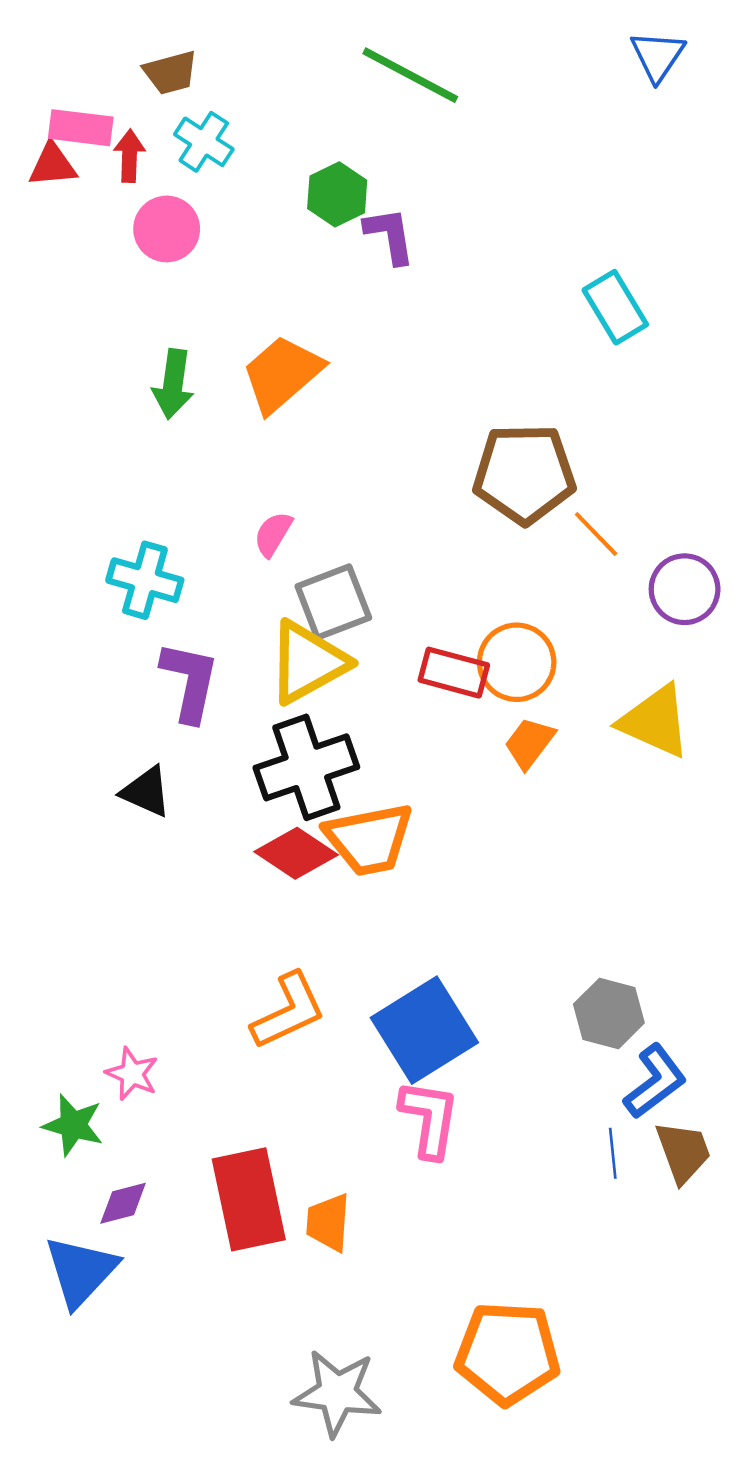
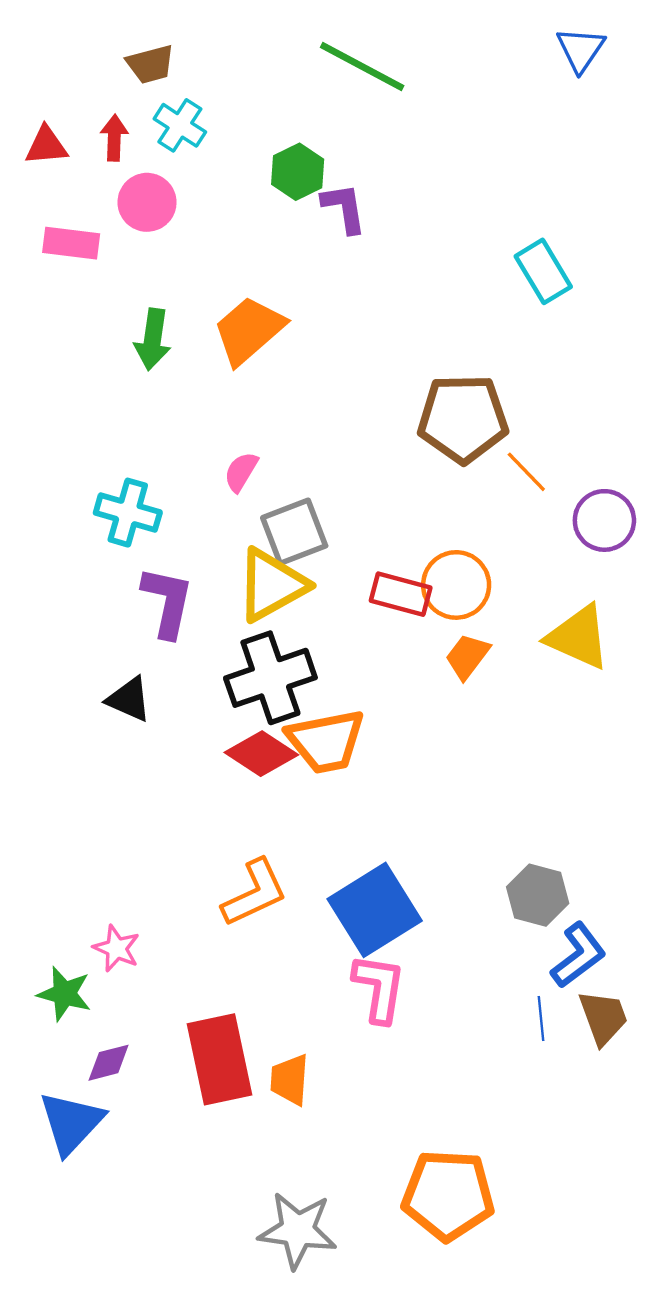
pink rectangle: (81, 128) -> (71, 243), moved

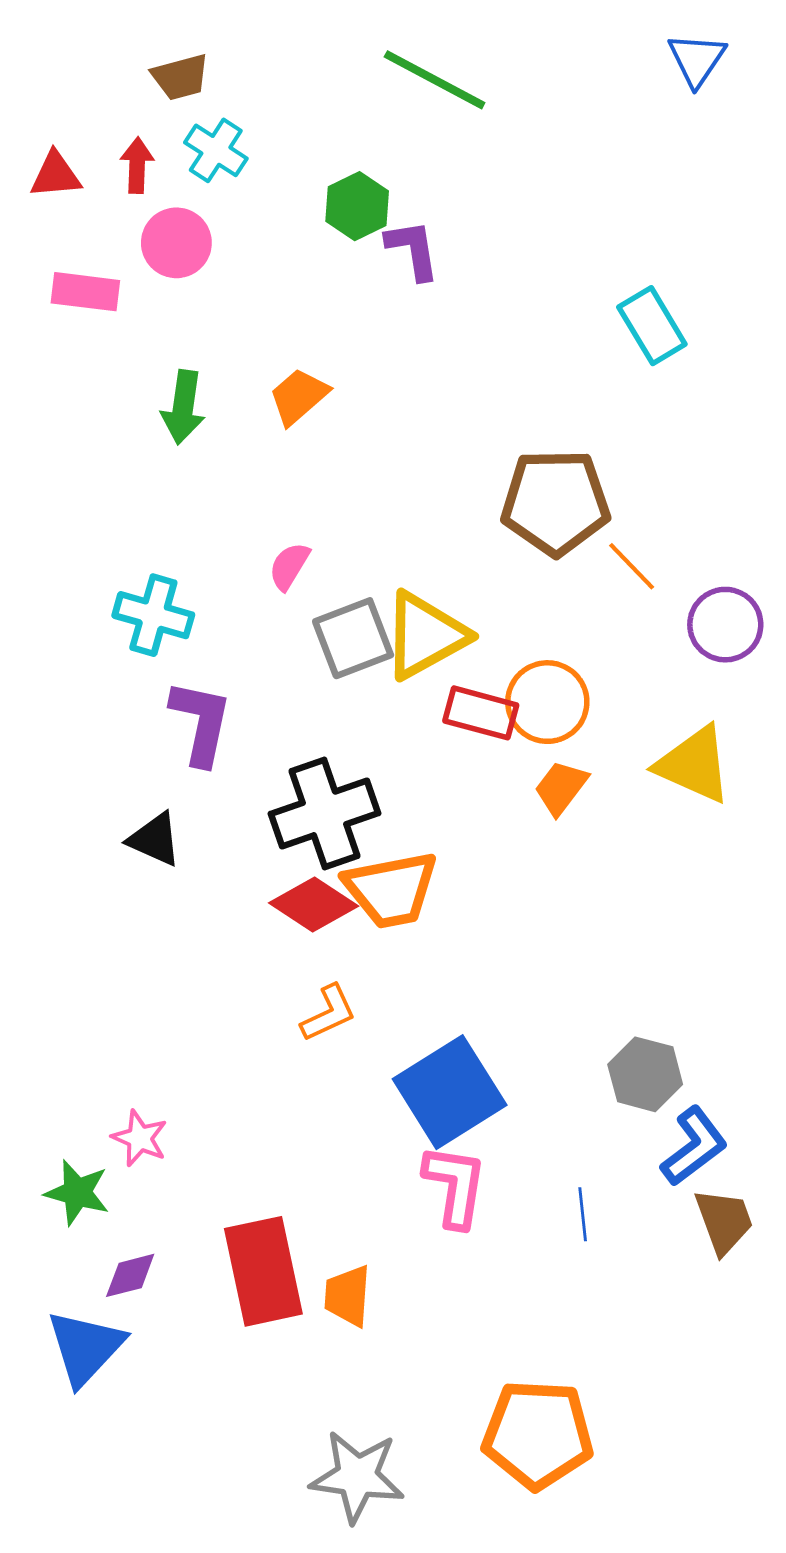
orange trapezoid: (249, 330) -> (299, 396), size x0.7
yellow triangle: (272, 585) -> (425, 635), moved
orange L-shape: (255, 893) -> (329, 1013), moved, size x0.7
blue line: (541, 1019) -> (583, 1214), moved

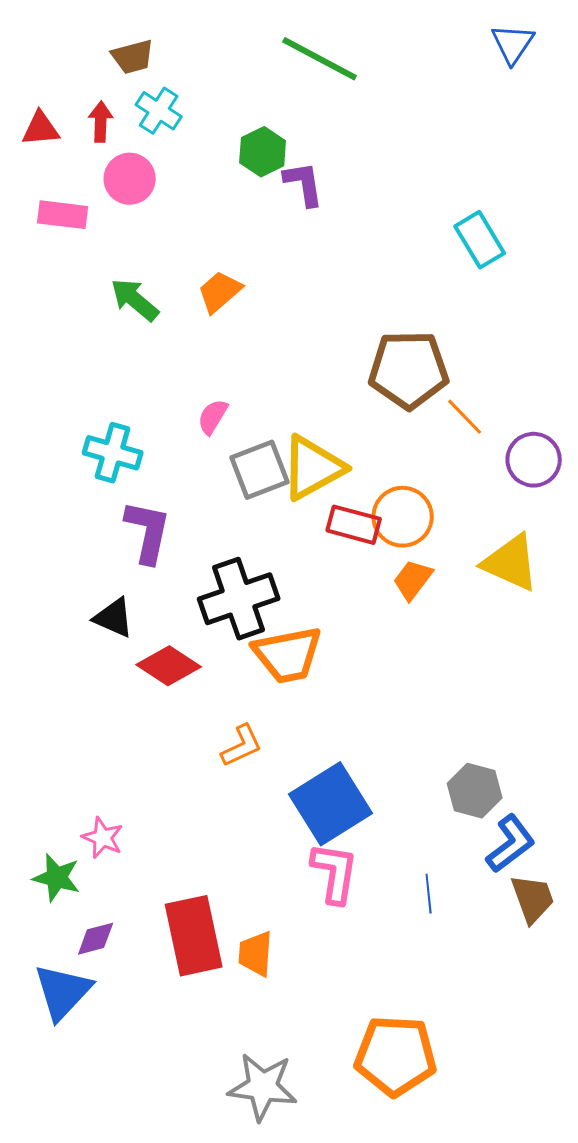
green arrow: (183, 407) -> (135, 300), turned 122
red diamond: (314, 905) -> (169, 666), moved

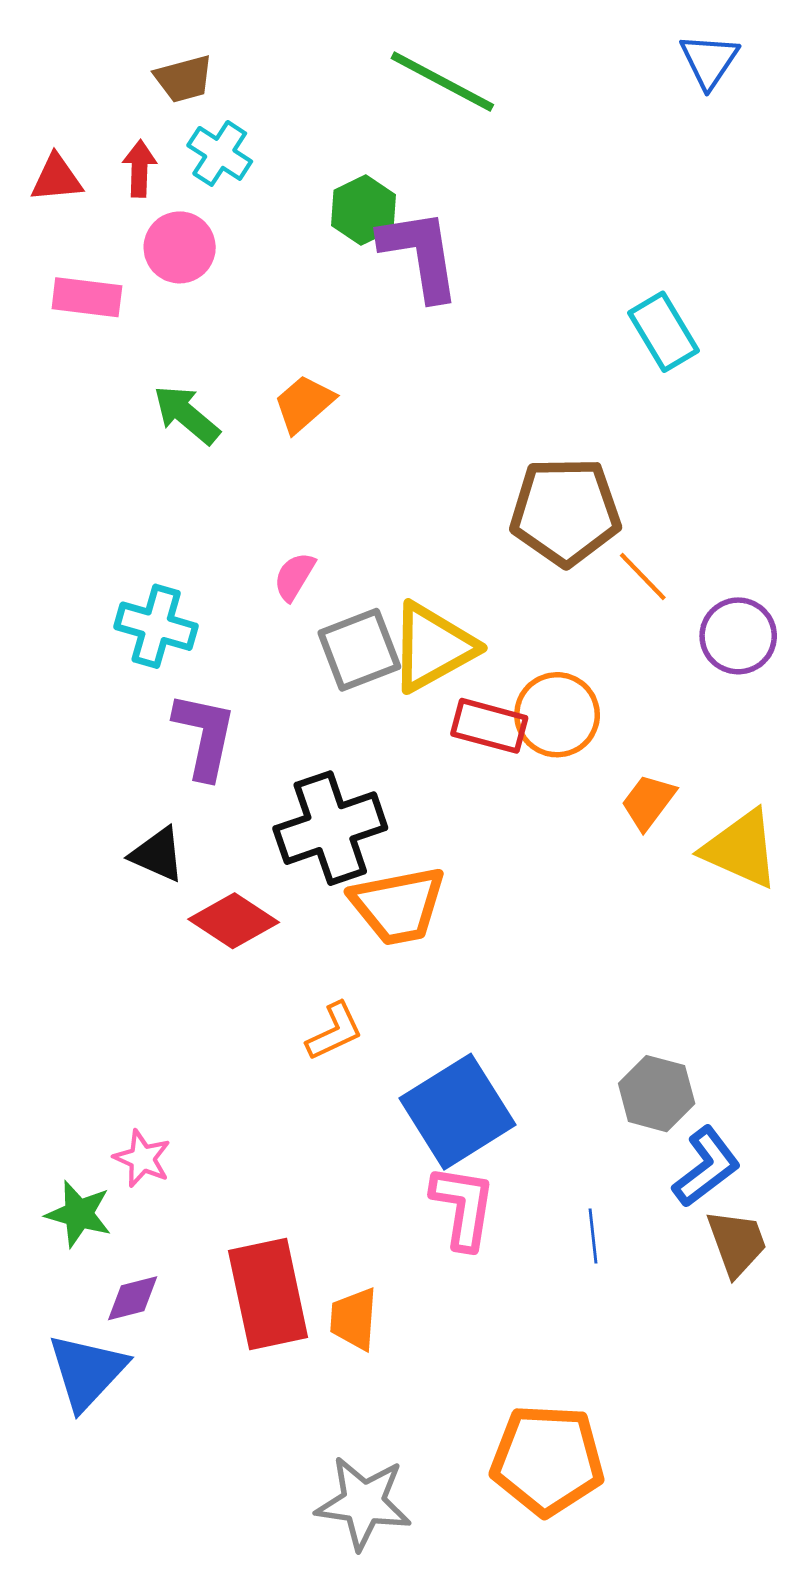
purple L-shape: (304, 184) -> (420, 254), size x1.5
yellow triangle: (511, 563) -> (741, 849), moved
orange trapezoid: (413, 580) -> (648, 802), moved

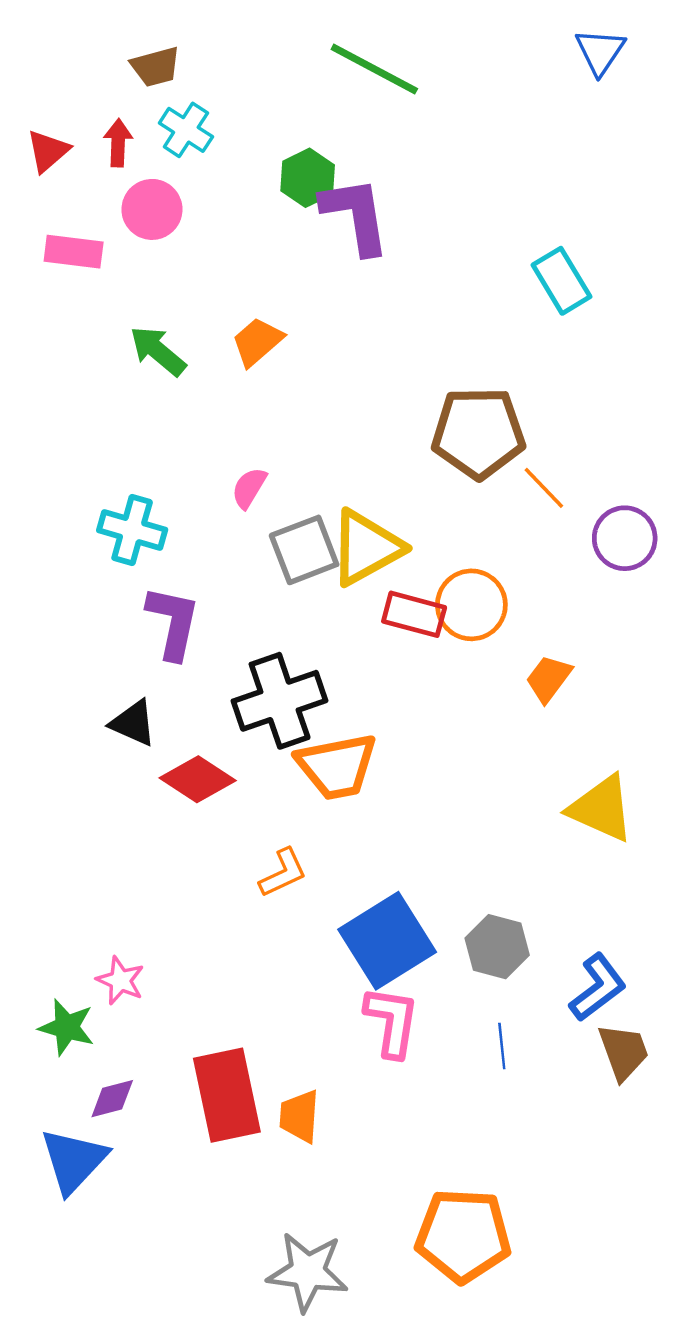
red triangle: (57, 178) -> (48, 151), turned -36
yellow triangle: (741, 849) -> (601, 808), moved
gray hexagon: (657, 1094) -> (497, 947), moved

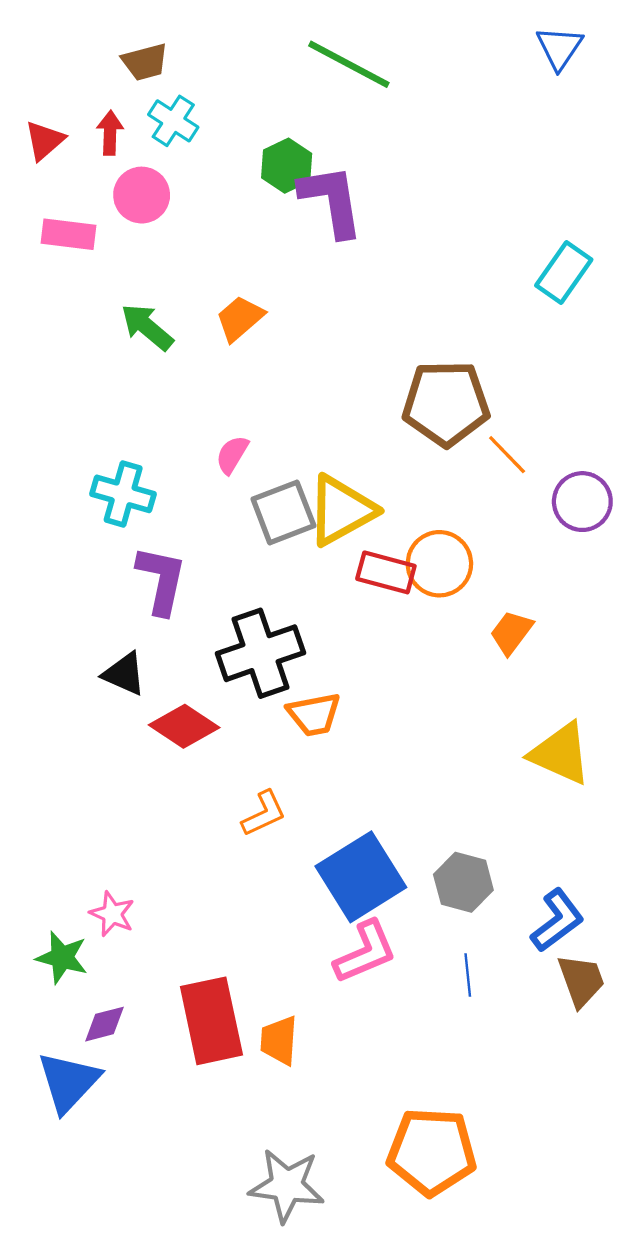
cyan rectangle: (561, 281) -> (564, 272), moved, turned 66
orange trapezoid: (337, 766) -> (314, 714), size x0.7
pink L-shape: (392, 1021) -> (365, 952), turned 58

